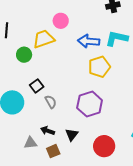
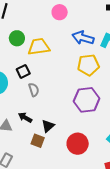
yellow trapezoid: (44, 39) -> (39, 47), moved
purple hexagon: (90, 104) -> (87, 100), moved
brown square: (53, 151) -> (38, 141), moved, turned 32

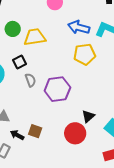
purple hexagon: (87, 100) -> (57, 89), moved
black arrow: (25, 117) -> (17, 135), moved
black triangle: (48, 126) -> (88, 116), moved

